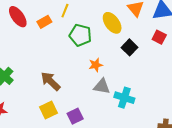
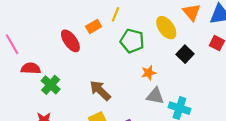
red ellipse: (18, 17) -> (70, 41), moved

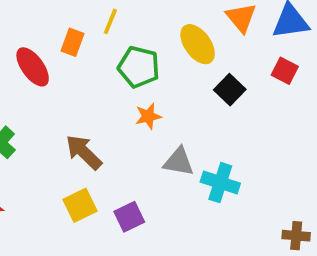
orange rectangle: (94, 27) -> (72, 42), turned -40
orange star: (149, 73) -> (148, 116), moved

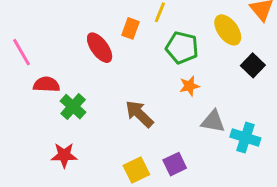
yellow square: (80, 205) -> (136, 170), moved

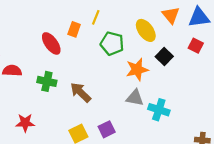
orange star: (189, 86) -> (137, 70), moved, size x1.5
green cross: (73, 107) -> (47, 81), moved, turned -30

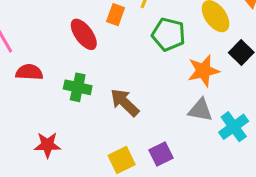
cyan cross: (159, 110) -> (234, 127), turned 36

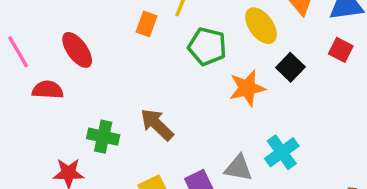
red ellipse: (84, 34) -> (77, 50), moved
green cross: (78, 87) -> (103, 137), moved
gray triangle: (200, 110) -> (238, 168), moved

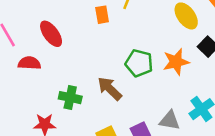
orange rectangle: (147, 24) -> (102, 15), turned -30
green pentagon: (207, 46) -> (139, 63), moved

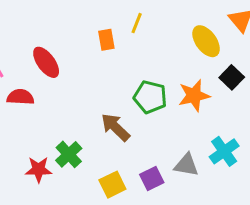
green cross: (70, 98) -> (69, 154), moved, turned 35

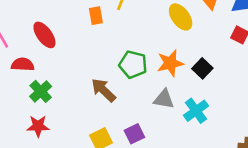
black square: (232, 77) -> (202, 68), moved
green cross: (69, 154) -> (41, 91), moved
gray triangle: (186, 165) -> (164, 99), moved

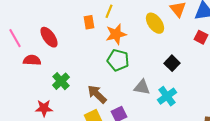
orange star: (170, 63) -> (116, 34), moved
brown arrow: (104, 90) -> (97, 94), moved
green cross: (41, 91) -> (61, 81), moved

